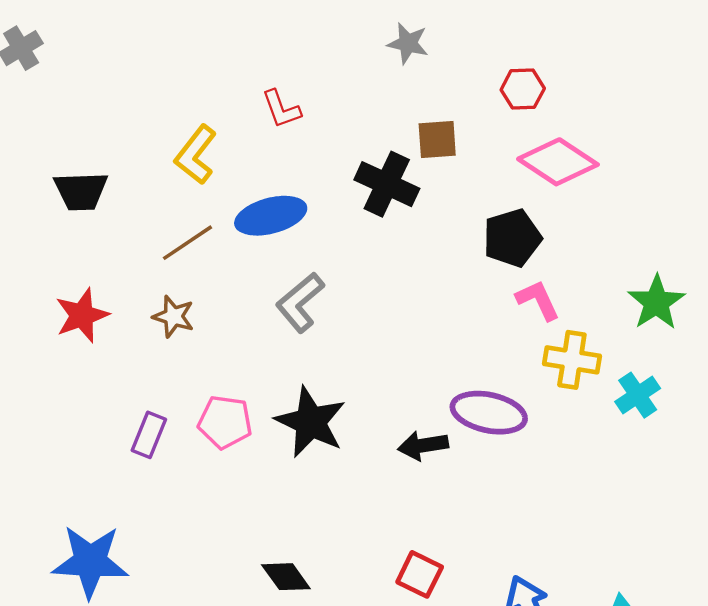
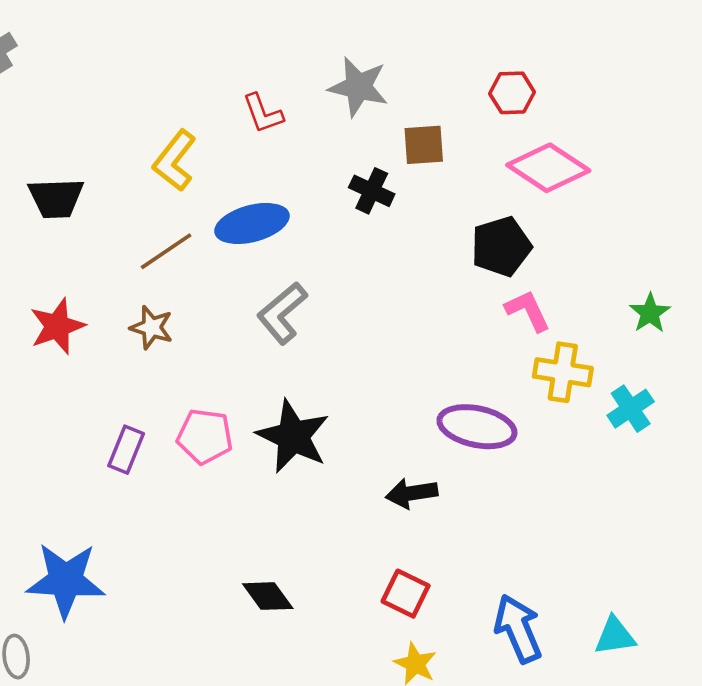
gray star: (408, 43) -> (358, 87), moved, size x1.4
black cross: (387, 184) -> (372, 191), size x0.7
green star: (656, 302) -> (650, 313), size x0.7
black arrow: (423, 445) -> (412, 493), moved

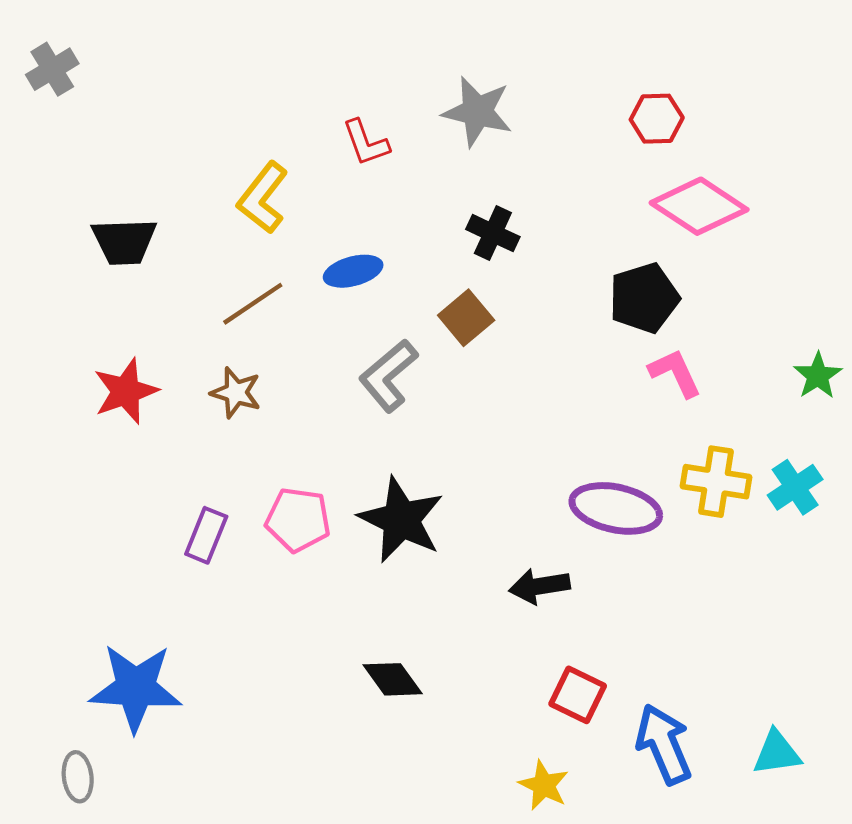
brown square: (424, 145) -> (466, 318), moved, turned -36
blue ellipse: (252, 223) -> (353, 271), size x0.7
yellow cross: (563, 372) -> (716, 482), moved
red square: (406, 594) -> (578, 695), moved
black diamond: (268, 596) -> (393, 679), moved

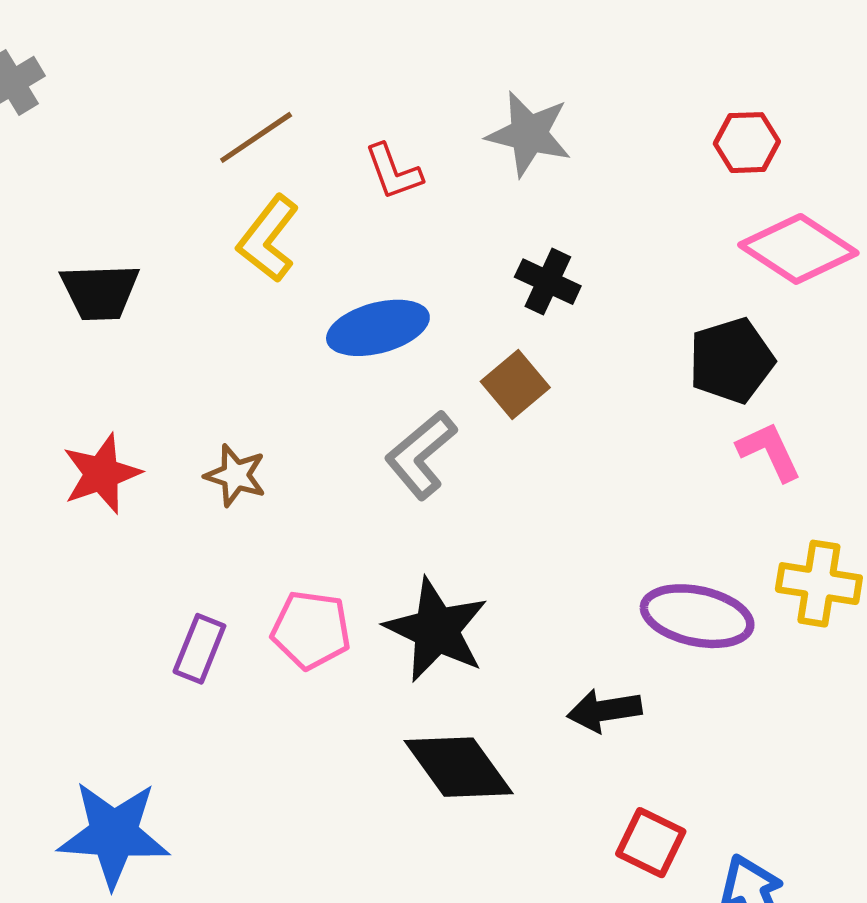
blue ellipse: (353, 271) -> (378, 328), size x1.4
brown line: (253, 304) -> (256, 137), moved
black diamond: (393, 679) -> (459, 767), moved, size x1.5

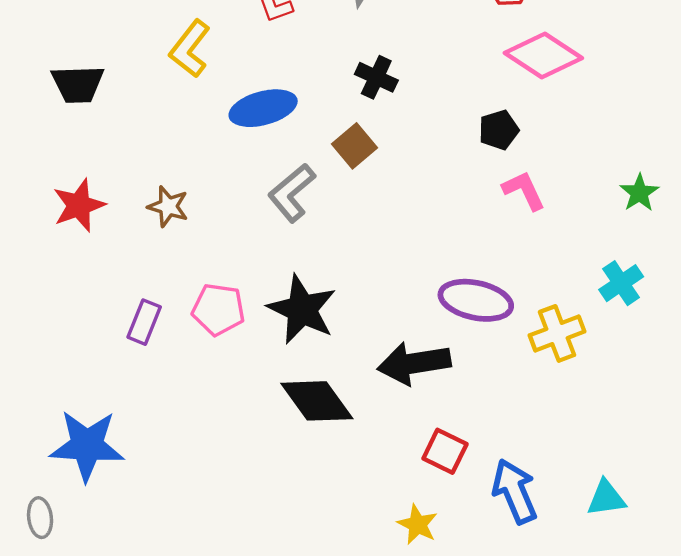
black pentagon: (731, 360) -> (499, 130), size x0.7
yellow cross: (819, 584) -> (557, 333), moved, turned -30
black arrow: (604, 711) -> (414, 363), size x1.5

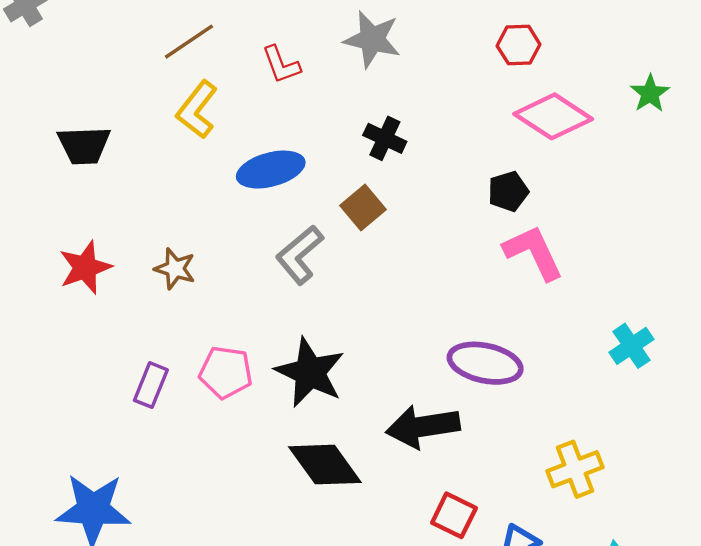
pink L-shape: (524, 190) -> (534, 252), size x1.4
green star: (639, 193) -> (650, 93), moved
yellow cross: (557, 333) -> (575, 469), moved

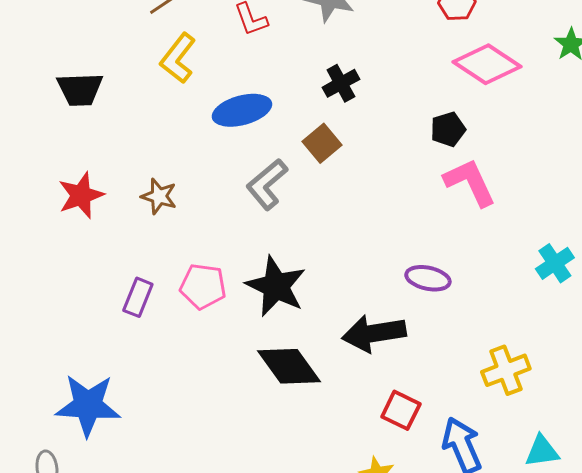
black cross: (385, 138) -> (341, 83), turned 36
purple ellipse: (485, 363) -> (428, 278), size x0.7

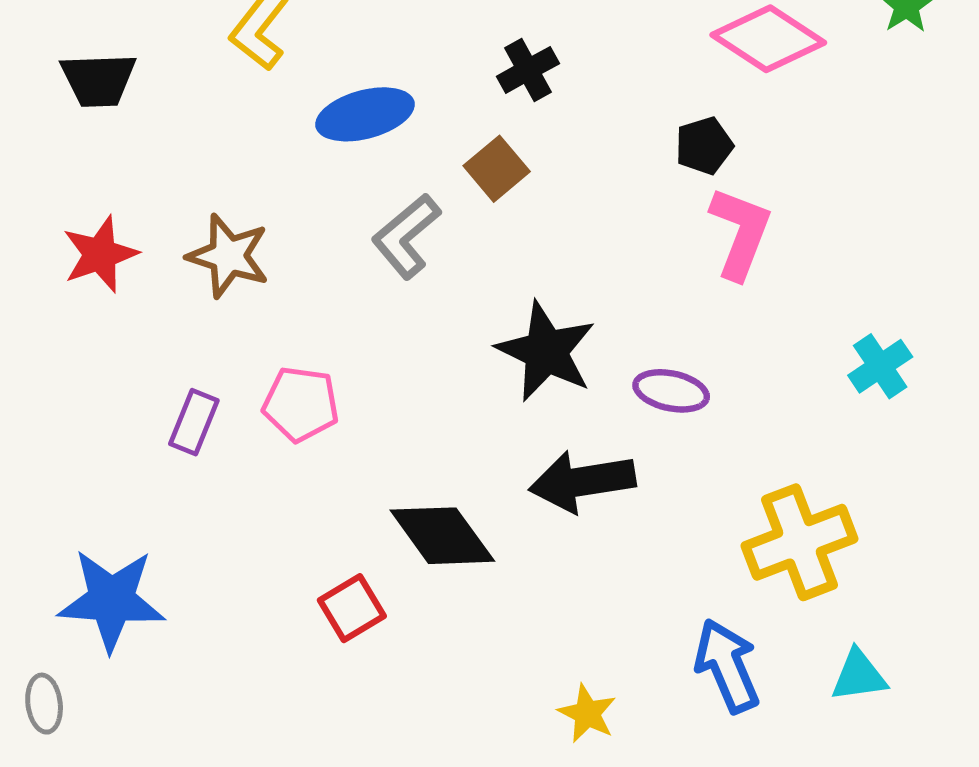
pink L-shape: (470, 182) -> (740, 233), turned 46
brown star: (159, 196) -> (228, 256), size x1.4
black star: (276, 286) -> (546, 351), moved
yellow cross: (506, 370) -> (799, 542), size x1.4
red square: (401, 410) -> (352, 608), moved, turned 33

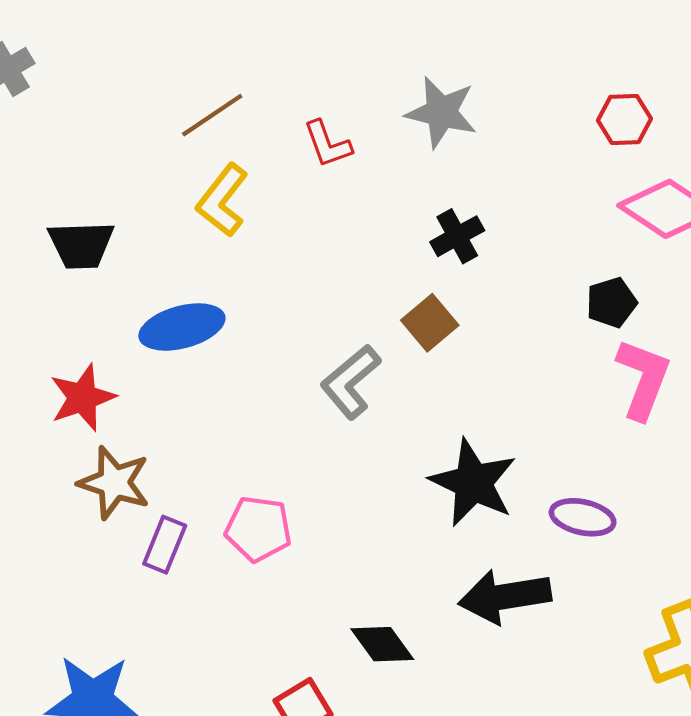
blue ellipse: (365, 114) -> (182, 327), moved
brown star: (228, 256) -> (114, 483), moved
black diamond: (442, 536) -> (382, 644), size x0.7

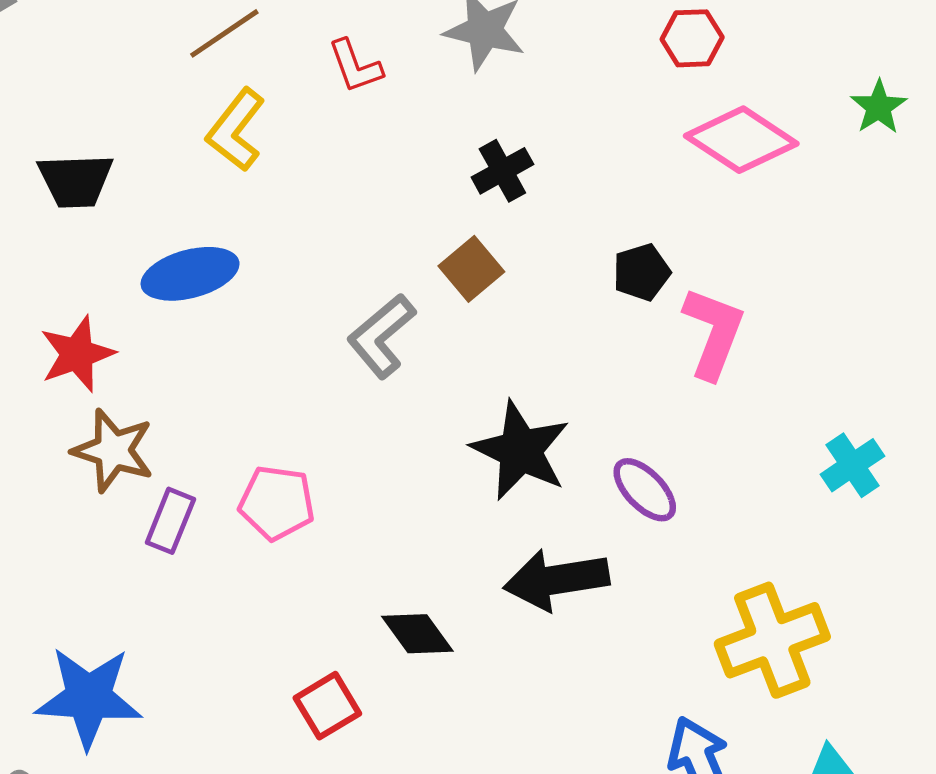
black pentagon: (611, 303) -> (641, 272), moved
purple ellipse: (583, 517) -> (645, 490), turned 34

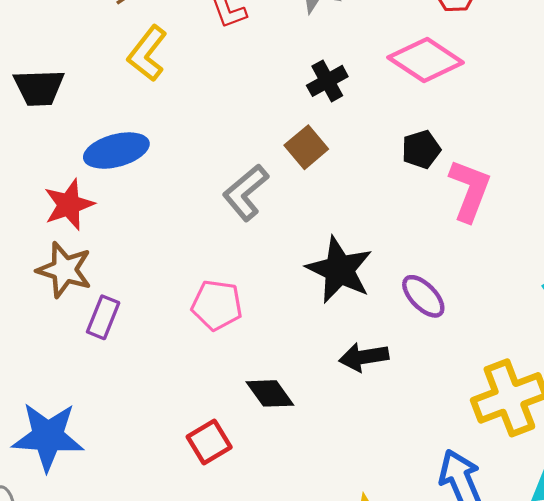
pink diamond: (741, 140) -> (426, 60), moved
red star: (77, 354) -> (69, 205), moved
pink pentagon: (277, 503) -> (217, 305), moved
black arrow: (556, 580) -> (364, 357), size x0.7

